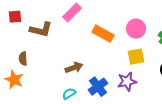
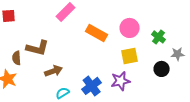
brown L-shape: (41, 30) -> (38, 48), moved
brown arrow: (74, 68) -> (54, 71), moved

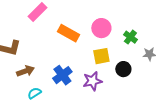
black circle: (162, 69) -> (123, 69), moved
blue cross: (92, 86) -> (62, 75), moved

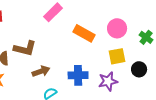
blue cross: (62, 75) -> (78, 75), turned 36

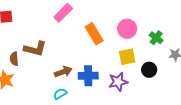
orange rectangle: (84, 33) -> (94, 34), turned 30
brown arrow: (41, 71) -> (63, 72), moved

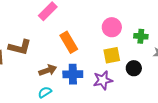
orange rectangle: (94, 34) -> (69, 42), moved
green cross: (156, 38) -> (141, 36), turned -32

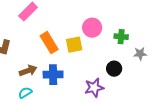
yellow square: (112, 55) -> (74, 45), moved
purple star: (103, 80) -> (94, 88), moved

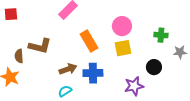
pink circle: (92, 28) -> (122, 26), moved
yellow square: (74, 45) -> (123, 48), moved

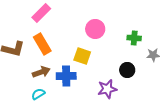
orange rectangle: (89, 41) -> (42, 44), moved
yellow square: (123, 48) -> (82, 56), moved, turned 30

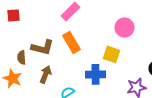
brown arrow: (41, 72) -> (46, 74), moved, turned -48

